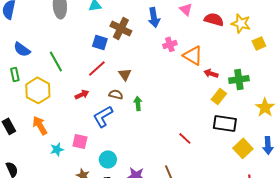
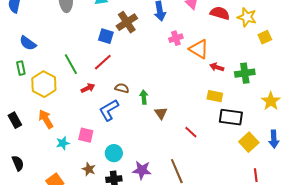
brown cross: (121, 28) -> (127, 22), turned 30
green line: (56, 61) -> (71, 64), moved
brown triangle: (125, 74) -> (161, 113), moved
yellow rectangle: (219, 96) -> (215, 96), moved, turned 63

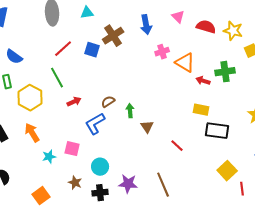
red line: (103, 62) -> (63, 49), moved
green cross: (245, 73) -> (225, 72), moved
brown semicircle: (122, 88) -> (108, 102), turned -48
yellow square: (249, 142) -> (227, 171), moved

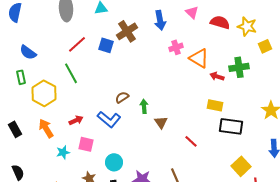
red arrow: (74, 102) -> (76, 120), moved
blue L-shape: (95, 124) -> (109, 119), turned -110

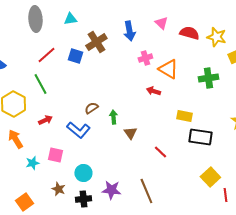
red arrow: (217, 76) -> (153, 91), moved
red arrow: (76, 120) -> (45, 120), moved

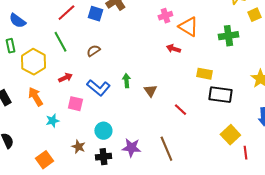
brown semicircle: (91, 108) -> (93, 51), moved
green arrow: (113, 117) -> (126, 81), moved
pink square: (55, 155) -> (75, 104), moved

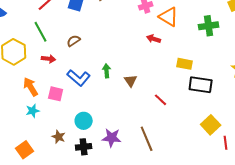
red arrow: (65, 78) -> (49, 59), moved, turned 32
orange arrow: (35, 97) -> (31, 87), moved

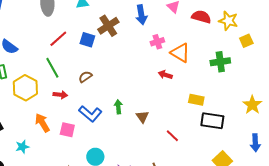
cyan star: (33, 111) -> (22, 147), moved

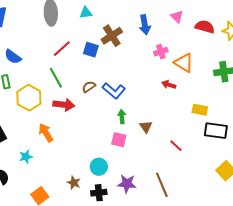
red arrow: (60, 95) -> (64, 105), size x1.5
blue L-shape: (90, 114) -> (114, 91), moved
pink square: (67, 130) -> (119, 140), moved

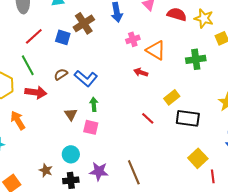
yellow rectangle: (200, 110) -> (172, 97), turned -49
brown triangle: (146, 127) -> (71, 114), moved
red line: (176, 146) -> (148, 118), moved

